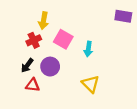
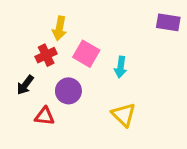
black arrow: (27, 65) -> (25, 85), moved

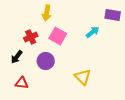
yellow arrow: (59, 28) -> (47, 13), moved
cyan arrow: (121, 67) -> (93, 32), moved, turned -136
red triangle: (45, 116) -> (22, 83), moved

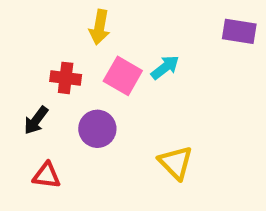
cyan arrow: (93, 32) -> (165, 67), moved
red cross: (31, 37) -> (66, 78), turned 32

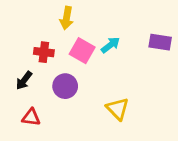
purple rectangle: (239, 31) -> (160, 42), moved

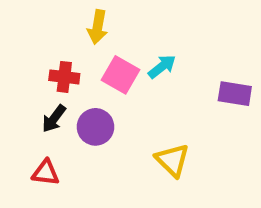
purple rectangle: (160, 42) -> (235, 94), moved
black arrow: (24, 80) -> (54, 119), moved

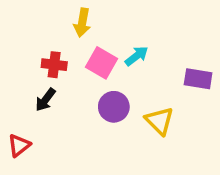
purple circle: (95, 127) -> (114, 107), moved
yellow triangle: (172, 160) -> (159, 121), moved
red triangle: (46, 173) -> (19, 145), moved, turned -45

